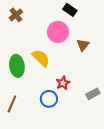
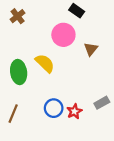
red star: (63, 83) -> (74, 111), moved

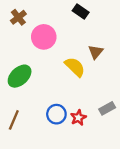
pink circle: (63, 35) -> (44, 37), moved
yellow semicircle: (45, 63) -> (75, 67), moved
green ellipse: (19, 72) -> (20, 76), turned 55

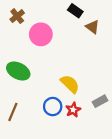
brown triangle: (96, 52) -> (93, 27), moved, turned -32
yellow semicircle: (75, 67) -> (70, 84), moved
green ellipse: (20, 76) -> (18, 71), turned 70

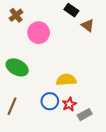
yellow semicircle: (70, 84) -> (66, 80), turned -48
gray rectangle: (100, 101) -> (85, 115), moved

